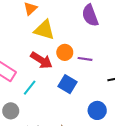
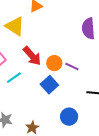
yellow triangle: (44, 30) -> (15, 26), moved
orange circle: (65, 52) -> (54, 63), moved

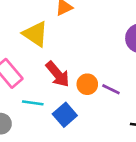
cyan line: (14, 78) -> (33, 103), turned 42
blue square: (49, 85) -> (65, 115), moved

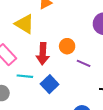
red arrow: (58, 74) -> (43, 54), turned 45
orange circle: (87, 84) -> (67, 46), moved

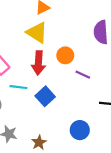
yellow triangle: (25, 24) -> (37, 33), moved

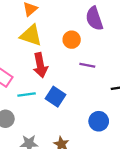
orange circle: (65, 55) -> (72, 40), moved

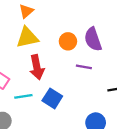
purple semicircle: (94, 19) -> (93, 39), moved
yellow triangle: (31, 35) -> (27, 37), turned -30

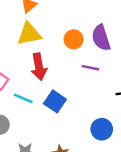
cyan line: (23, 96) -> (23, 98), turned 30

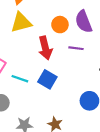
red arrow: (39, 67) -> (45, 48), moved

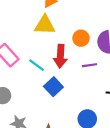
purple line: (76, 48) -> (90, 65), turned -32
cyan line: (20, 79) -> (37, 65), moved

